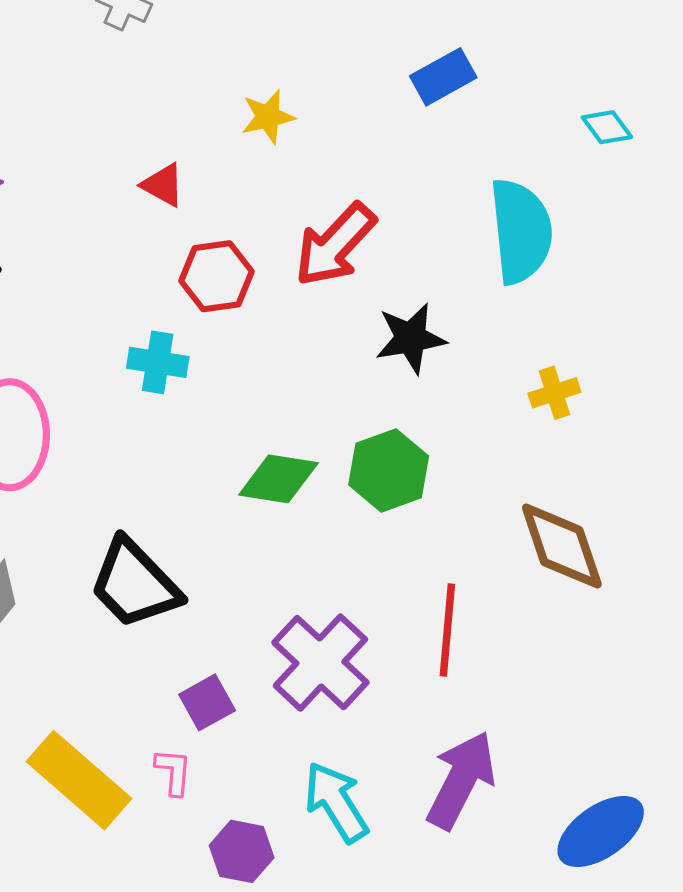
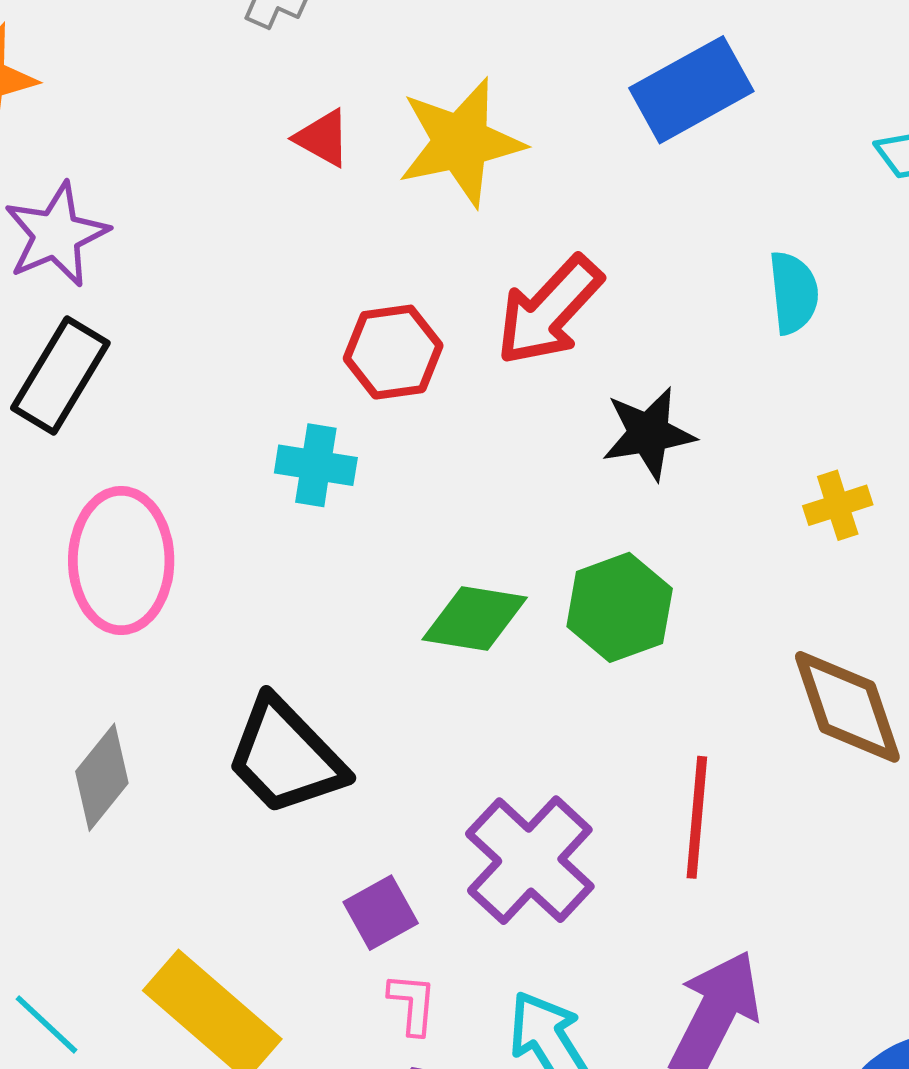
blue rectangle: (443, 77) -> (691, 90), size x1.4
yellow star: (268, 117) -> (461, 142), size x1.8
red triangle: (163, 185) -> (323, 138), moved
cyan semicircle: (521, 231) -> (794, 293), size x0.6
pink L-shape: (173, 772) -> (412, 1004), moved

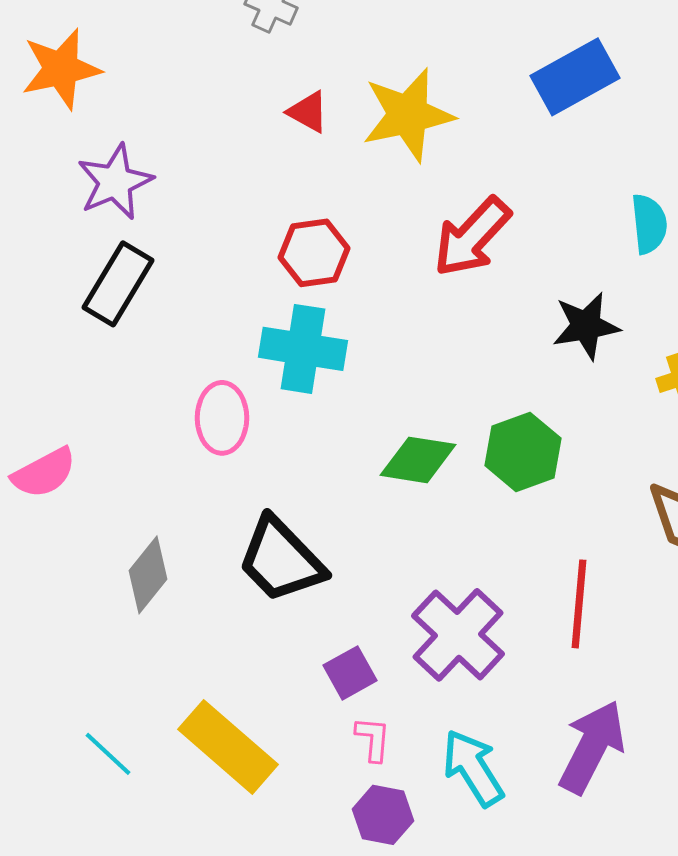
red hexagon: (393, 352) -> (314, 253), moved
black star: (649, 433) -> (586, 326), moved
cyan cross: (316, 465) -> (303, 349), size x1.5
pink ellipse: (121, 561) -> (222, 418), moved, size x0.7

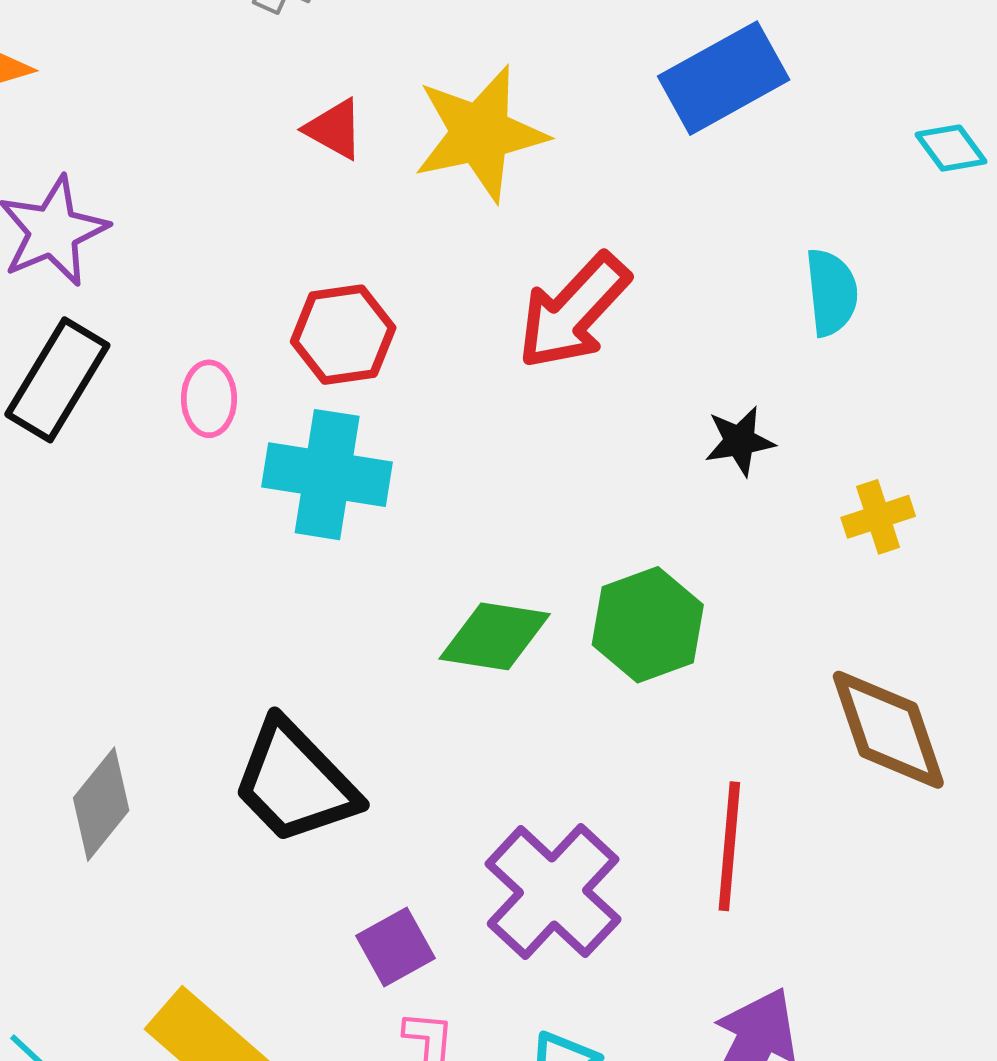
black star: (586, 326) -> (740, 441), size x0.7
pink ellipse: (222, 418) -> (209, 399), moved, size x0.7

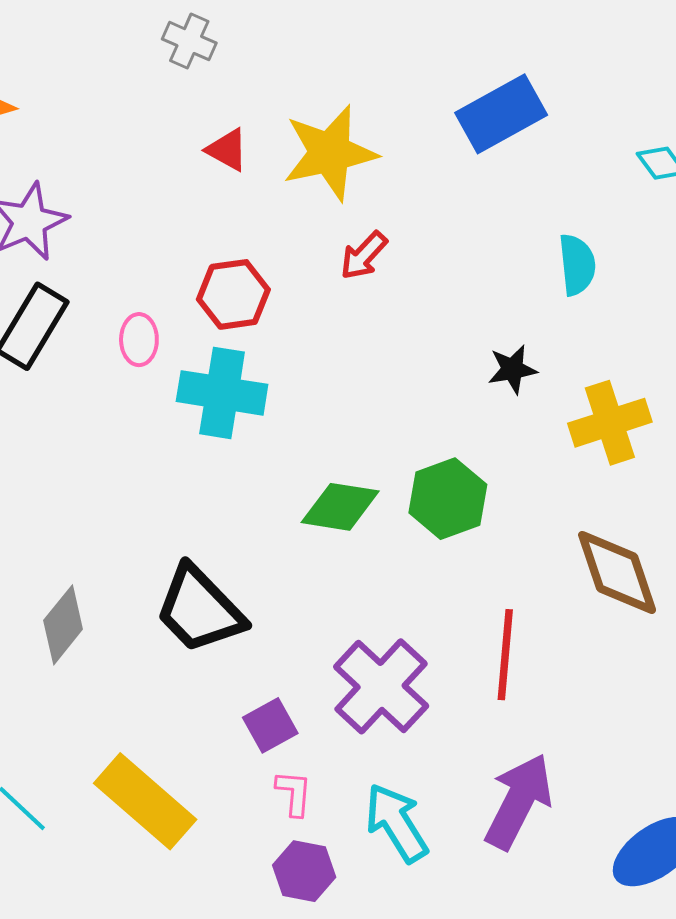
red arrow: (573, 311) -> (364, 255), moved, size x0.6
yellow cross: (878, 517) -> (610, 423), size x1.6

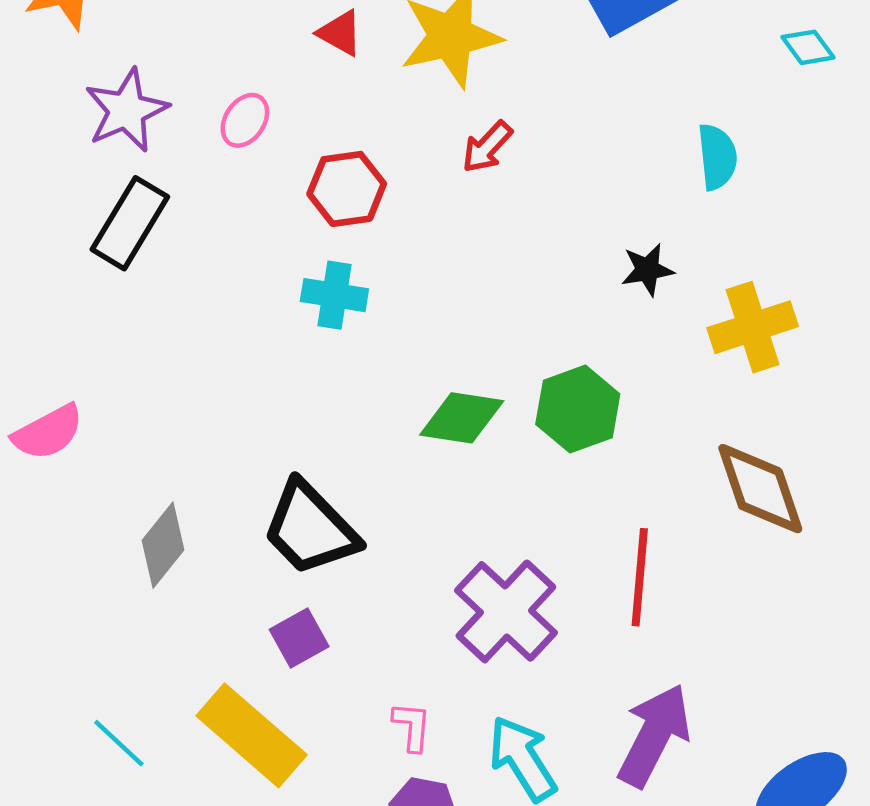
pink ellipse: (139, 340) -> (245, 120), moved, turned 33
cyan cross: (222, 393) -> (334, 295), size x0.7
purple square: (270, 725) -> (299, 638), moved

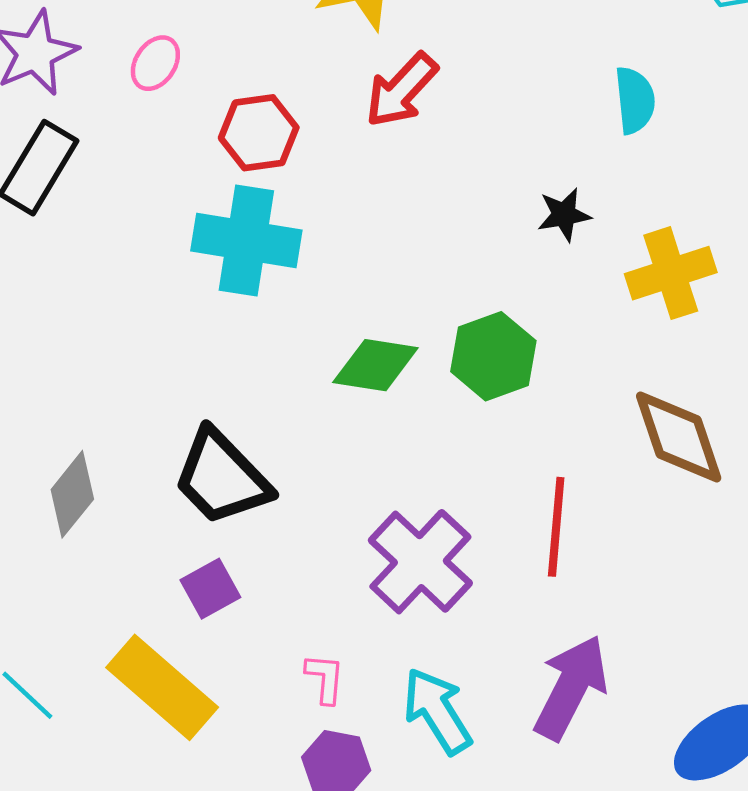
red arrow: (487, 147) -> (401, 90), size x1.4
cyan cross: (334, 295) -> (246, 241), size x1.6

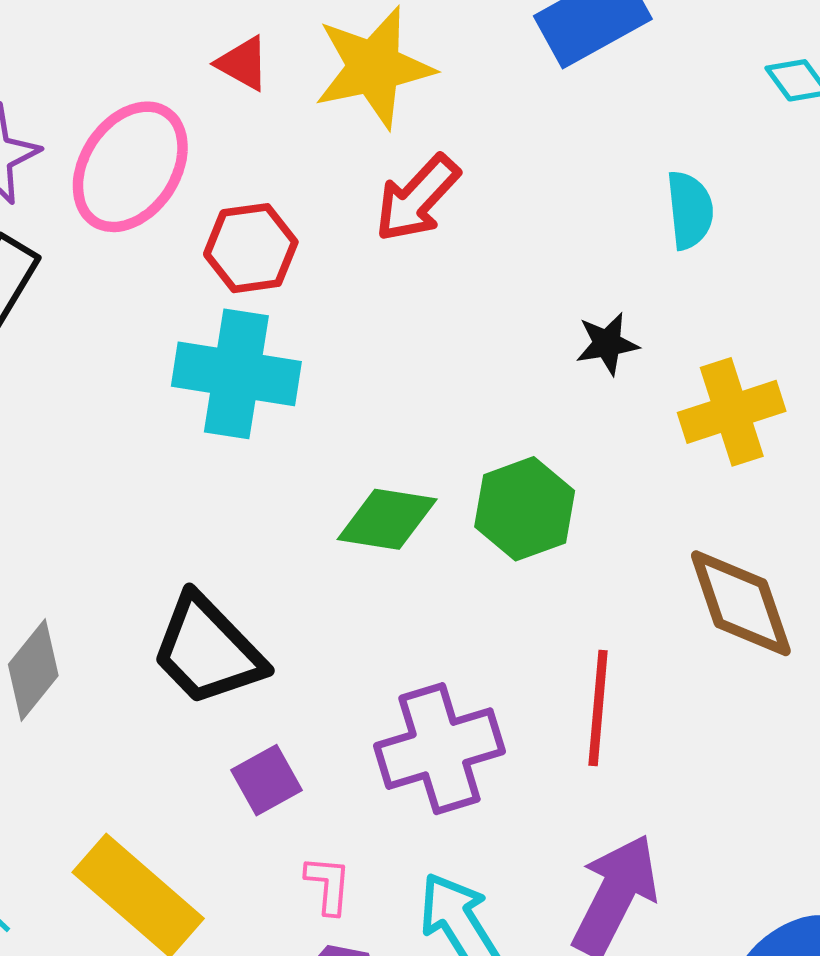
pink ellipse: (155, 63) -> (130, 167), size x2.0
purple cross: (420, 562) -> (439, 749), turned 30
purple square: (210, 589) -> (267, 780), moved

